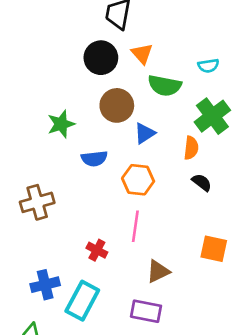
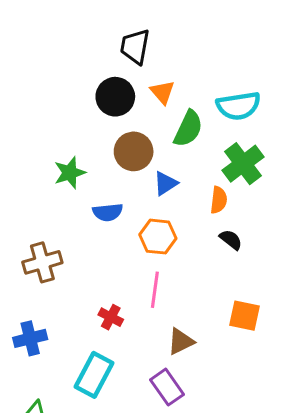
cyan semicircle: (208, 66) -> (238, 106), size x1.8
green semicircle: (165, 86) -> (188, 129), turned -76
blue cross: (45, 285) -> (30, 338), moved
purple rectangle: (146, 311) -> (167, 387), turned 44

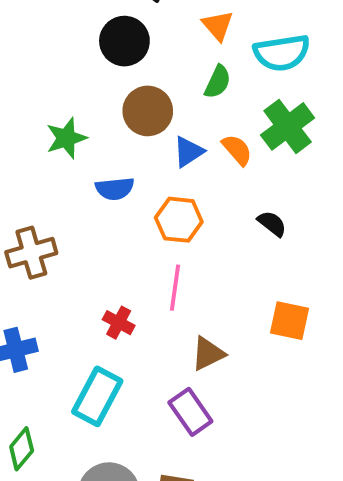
orange triangle: (162, 92) -> (218, 26), moved
green semicircle: (188, 129) -> (218, 82), size x0.7
orange semicircle: (219, 200) -> (237, 150), moved, turned -48

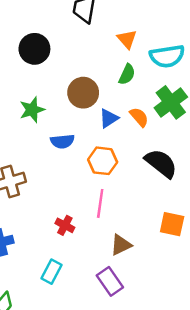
black circle: (124, 41) -> (34, 49), moved
black semicircle: (272, 224) -> (161, 163), size x1.8
cyan rectangle: (97, 396) -> (51, 272), size x0.7

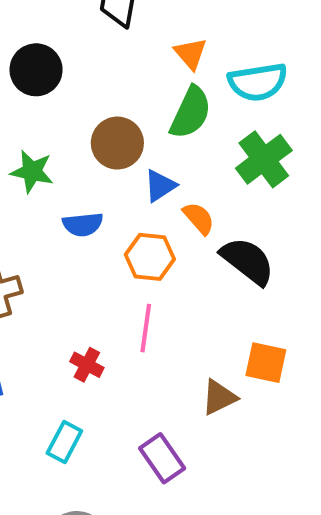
green semicircle: (127, 74) -> (191, 113), size x1.5
green star: (32, 110) -> (32, 171), turned 30
orange semicircle: (139, 117) -> (199, 218), moved
brown triangle: (121, 245) -> (219, 397), moved

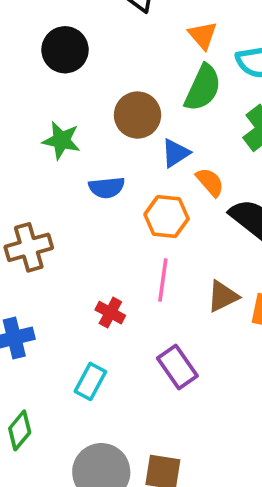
brown triangle: (219, 397) -> (223, 296), moved
purple rectangle: (162, 458) -> (177, 367), moved

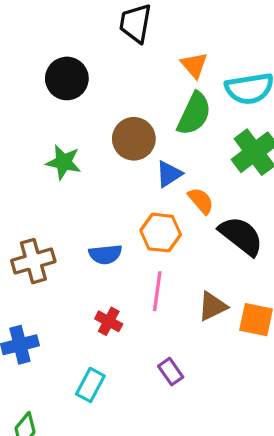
blue semicircle: (107, 188) -> (105, 254), moved
purple rectangle: (177, 367) -> (171, 372), size x0.7

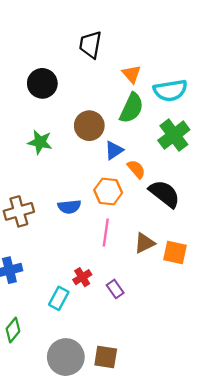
red cross: (109, 321) -> (82, 277), moved, turned 30

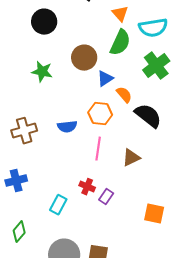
orange square: (175, 252) -> (154, 214), moved
red cross: (82, 277) -> (87, 187), moved, turned -35
purple rectangle: (115, 289) -> (106, 197), turned 70

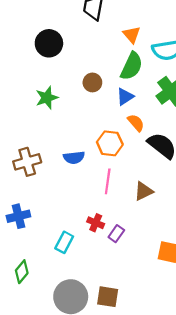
brown circle: (84, 58) -> (92, 82), size x0.7
green star: (42, 72) -> (47, 98), turned -30
blue triangle: (105, 79) -> (125, 97), moved

